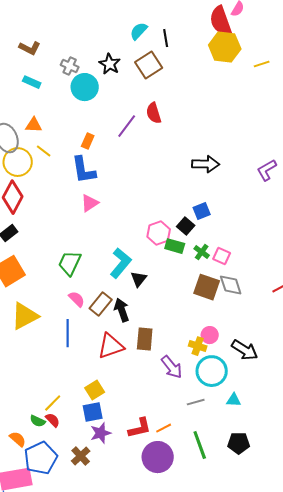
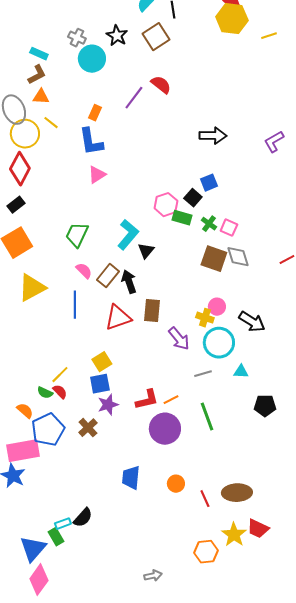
brown L-shape: (30, 48) -> (37, 75), moved, turned -55
red semicircle: (154, 113) -> (161, 85), turned 145
black pentagon: (239, 443) -> (265, 406), moved

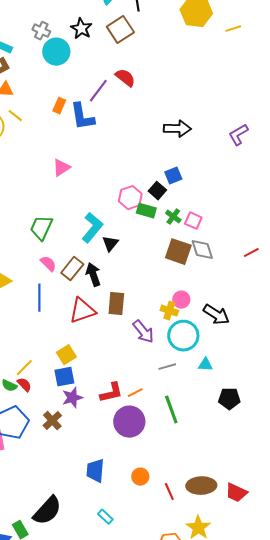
blue L-shape: (91, 142) -> (82, 117), moved
black semicircle: (83, 518) -> (47, 511), size x1.5
cyan rectangle: (63, 524) -> (105, 517), moved, turned 63
red trapezoid: (258, 529) -> (236, 493), moved

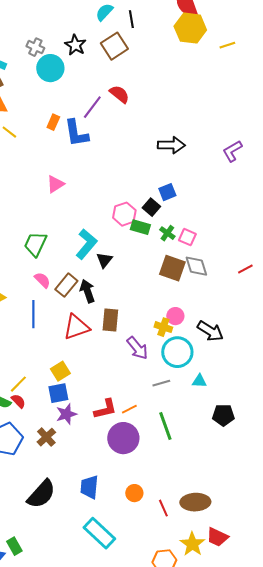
red trapezoid: (236, 493) -> (217, 537), moved
black semicircle: (47, 511) -> (41, 494), moved
cyan rectangle: (105, 517) -> (99, 533), size x2.0

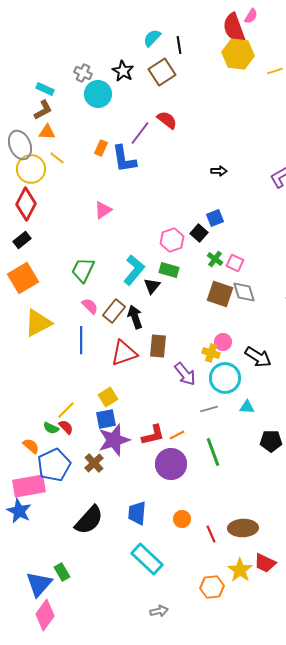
black arrow: (171, 145) -> (219, 171), size x0.6
green rectangle: (140, 227) -> (169, 270), moved
purple star: (66, 414) -> (114, 440), size x1.5

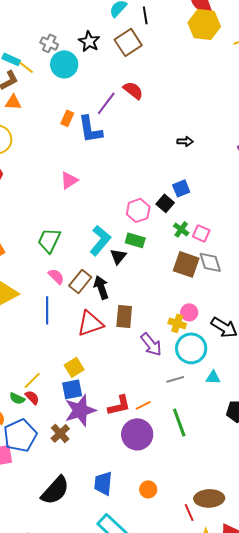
yellow line: (57, 158) -> (26, 67), moved
red line: (211, 534) -> (189, 512), moved

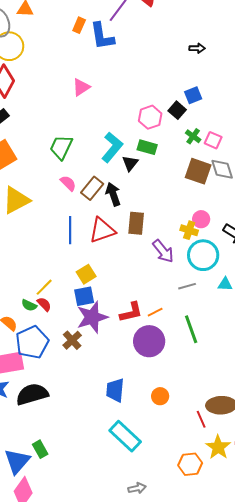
blue line: (47, 310) -> (70, 230), moved
black semicircle: (55, 490) -> (32, 394), moved, turned -148

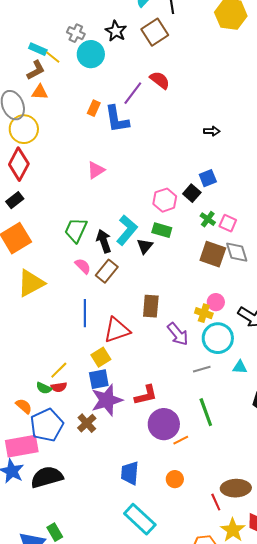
black arrow: (113, 194) -> (104, 241), moved
red triangle: (102, 230) -> (117, 330), moved
red semicircle: (44, 304) -> (59, 387), turned 126
orange line: (155, 312) -> (181, 440), moved

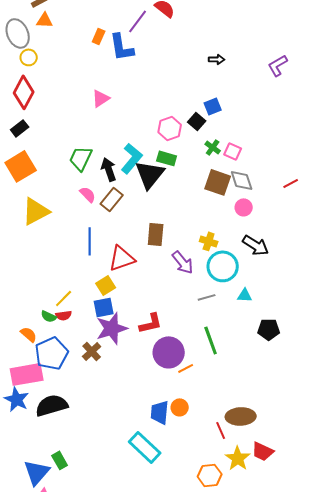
yellow circle: (24, 129) -> (29, 57), size x0.6
black triangle: (145, 246) -> (150, 174), size x1.8
pink circle: (216, 302) -> (244, 207), moved
blue trapezoid: (130, 473) -> (160, 412), moved

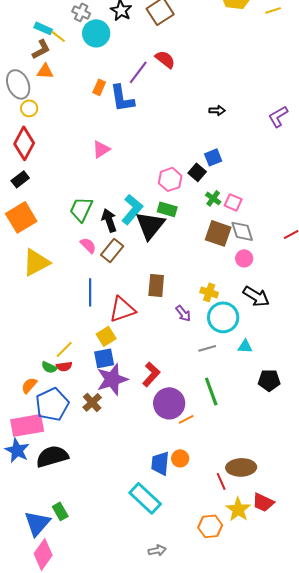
purple arrow: (183, 262) -> (183, 313), size x0.7
red L-shape: (151, 323) -> (151, 374), turned -35
orange semicircle: (29, 334) -> (29, 385), turned -90

